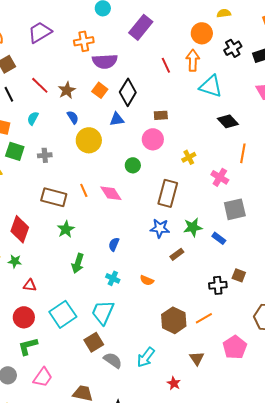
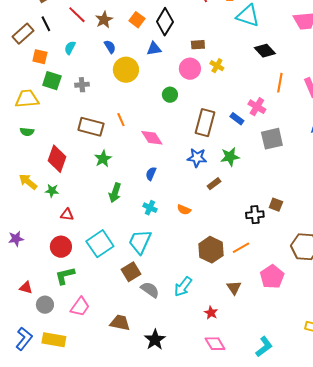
yellow cross: (189, 157) -> (217, 66), moved, turned -32
pink diamond: (111, 193) -> (152, 138), moved
blue rectangle: (219, 238) -> (237, 119), moved

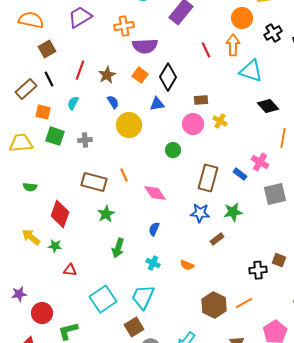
red line: (77, 15) -> (80, 70), turned 66
yellow trapezoid: (27, 99) -> (21, 143), moved
red circle: (61, 247) -> (42, 313), moved

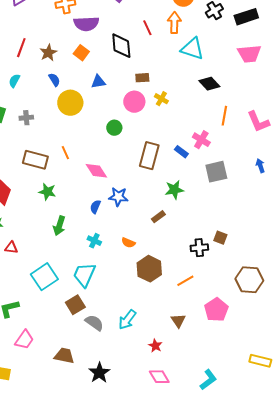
black diamond: (168, 77) -> (121, 46), moved, turned -36
blue star: (200, 213) -> (118, 197), moved
green star: (106, 214) -> (47, 192), turned -30
brown hexagon: (214, 305) -> (149, 269), moved

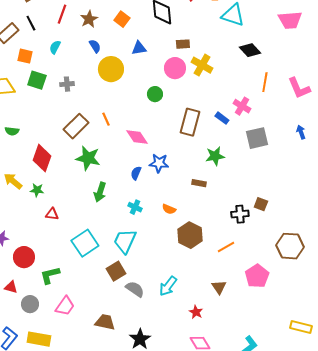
yellow cross: (161, 99) -> (202, 65), size x1.5
brown rectangle: (35, 160) -> (76, 126), turned -60
green star: (47, 192) -> (88, 158), size x1.4
brown rectangle: (158, 217) -> (199, 183), turned 48

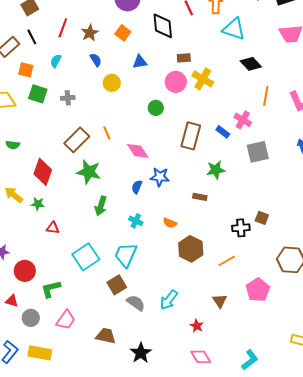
yellow circle: (111, 69) -> (112, 83), size x0.7

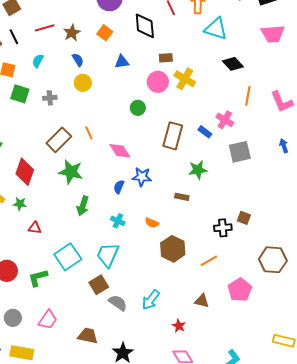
red line: (63, 28) -> (45, 28), turned 54
yellow circle: (112, 83) -> (83, 83), moved
green L-shape: (51, 289) -> (38, 278), moved
brown triangle: (220, 301) -> (202, 301), turned -42

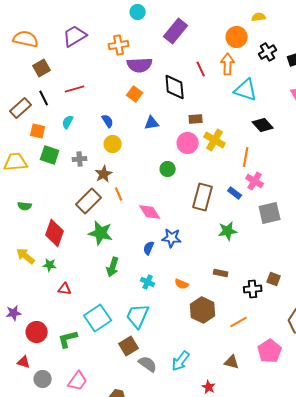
brown star: (72, 33) -> (104, 174), moved
orange line: (248, 96) -> (246, 157), moved
brown rectangle: (182, 197) -> (221, 273), moved

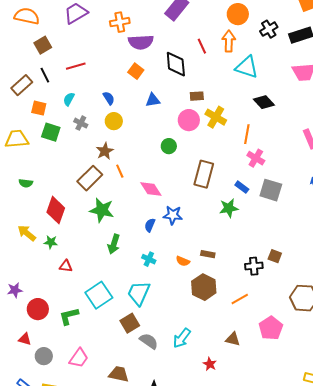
gray cross: (80, 159) -> (81, 123), moved, turned 32
blue rectangle: (235, 193) -> (242, 187), moved
gray square: (270, 213) -> (271, 190), turned 30
brown rectangle: (221, 273) -> (208, 254), moved

